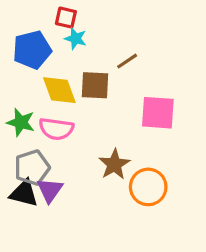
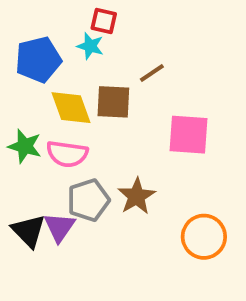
red square: (66, 18) -> (104, 21), moved
gray pentagon: (32, 168) -> (88, 200), moved
orange circle: (148, 187) -> (204, 237), moved
black triangle: (24, 193) -> (29, 231), turned 32

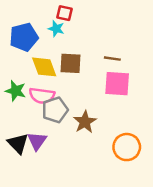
brown line: (152, 73) -> (112, 59), moved, turned 42
gray pentagon: (88, 200) -> (55, 110), moved

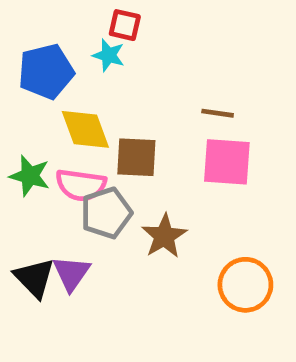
brown square: (71, 63) -> (136, 157), moved

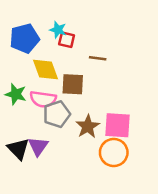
red square: (125, 25) -> (67, 40), moved
brown line: (218, 113) -> (98, 58), moved
pink square: (227, 162) -> (117, 125), moved
orange circle: (245, 285) -> (114, 152), moved

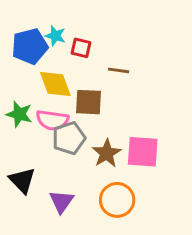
cyan star: (58, 30) -> (55, 36), moved
purple triangle: (38, 146) -> (61, 201), moved
orange circle: (114, 152) -> (117, 200), moved

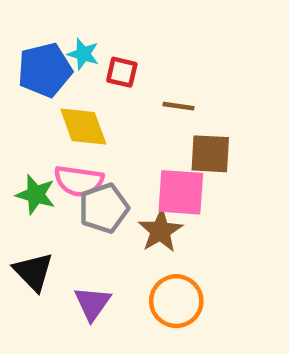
brown square: (88, 102) -> (210, 154), moved
green star: (19, 114) -> (36, 195), moved
pink square: (143, 152) -> (181, 192), moved

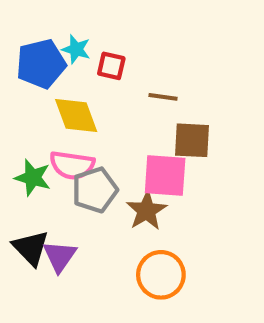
purple triangle: (92, 303) -> (60, 256), moved

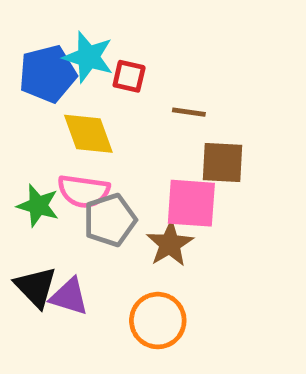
cyan star: (76, 49) -> (88, 57), size x1.5
purple triangle: (60, 256) -> (69, 297), turned -48
orange circle: (161, 275) -> (158, 321), moved

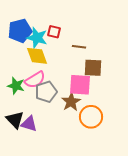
cyan star: (88, 57) -> (37, 38), moved
pink semicircle: (84, 191) -> (35, 80), turned -40
orange circle: (158, 321) -> (91, 117), moved

